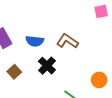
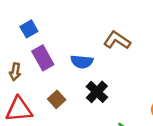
brown L-shape: (67, 41) -> (117, 40), moved

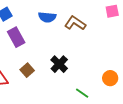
blue semicircle: (82, 62) -> (47, 17), moved

